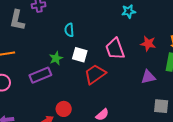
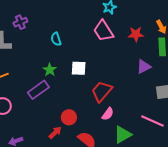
pink trapezoid: (115, 49) -> (103, 31), moved
white square: (80, 55) -> (79, 68), moved
red trapezoid: (95, 74) -> (102, 91), moved

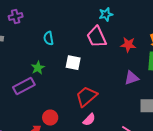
white square: (79, 68) -> (73, 63), moved

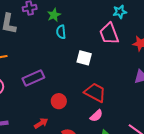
green star: (38, 68) -> (54, 15), moved
red trapezoid: (86, 96) -> (95, 92), turned 65
red circle: (50, 118) -> (59, 101), moved

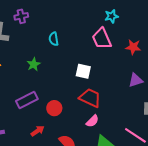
green star: (54, 15) -> (34, 64), moved
white square: (84, 58) -> (83, 71), moved
purple rectangle: (33, 78) -> (27, 100), moved

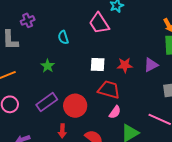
pink trapezoid: (102, 39) -> (99, 23), moved
red star: (133, 47) -> (125, 65), moved
red circle: (54, 108) -> (75, 106), size x1.5
red arrow: (37, 131) -> (62, 131), turned 136

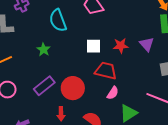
cyan semicircle: (63, 37) -> (58, 20), size x1.6
purple triangle: (151, 65) -> (147, 44), turned -42

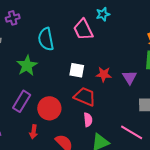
green star: (44, 50) -> (27, 65), size x1.5
purple rectangle: (44, 86) -> (22, 101), turned -30
pink semicircle: (113, 93) -> (88, 120), turned -48

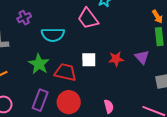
purple cross: (13, 18) -> (24, 18), moved
cyan semicircle: (46, 39) -> (53, 35), turned -70
red trapezoid: (85, 97) -> (65, 72), moved

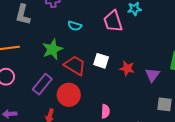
cyan semicircle: (53, 35) -> (75, 26), size x0.6

